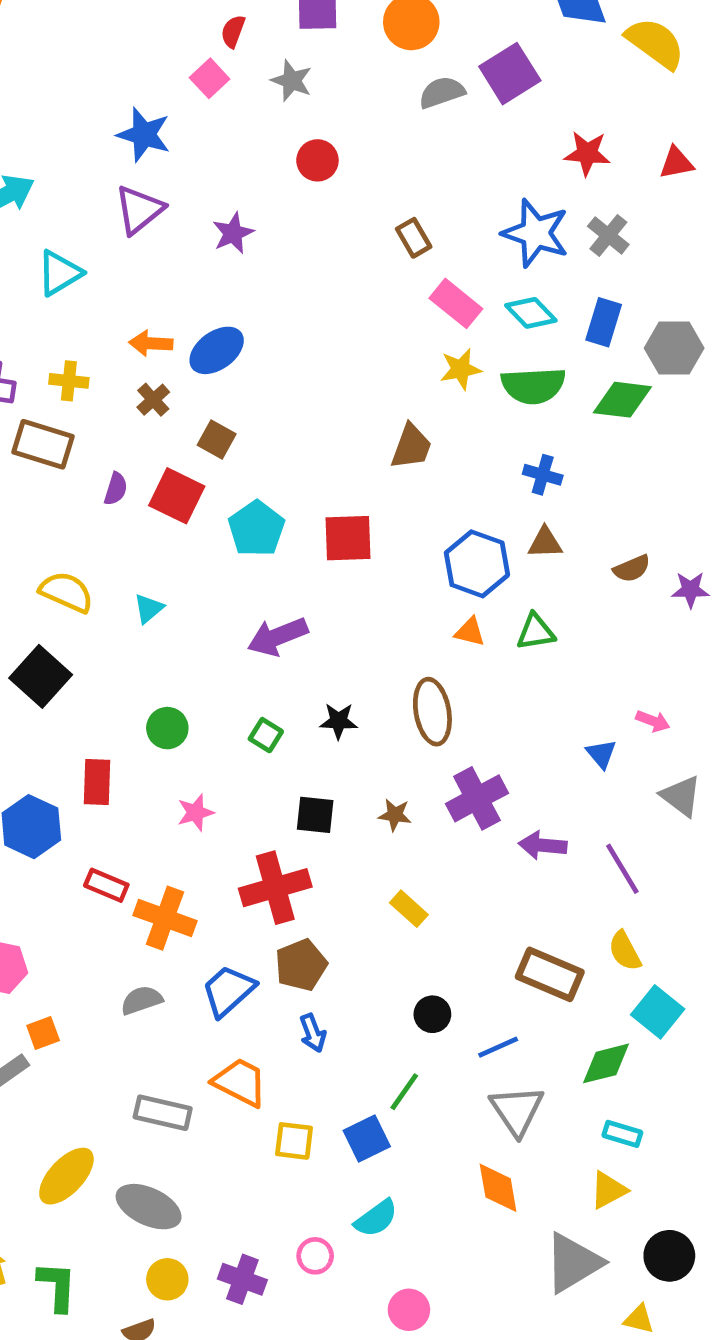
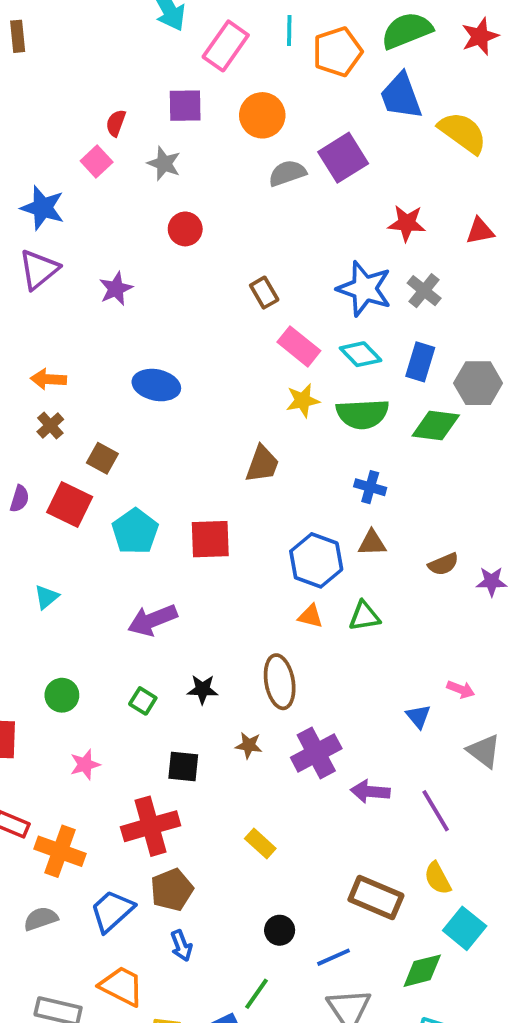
blue ellipse: (217, 350) -> (156, 385), moved, turned 48
brown star: (395, 815) -> (249, 745), moved

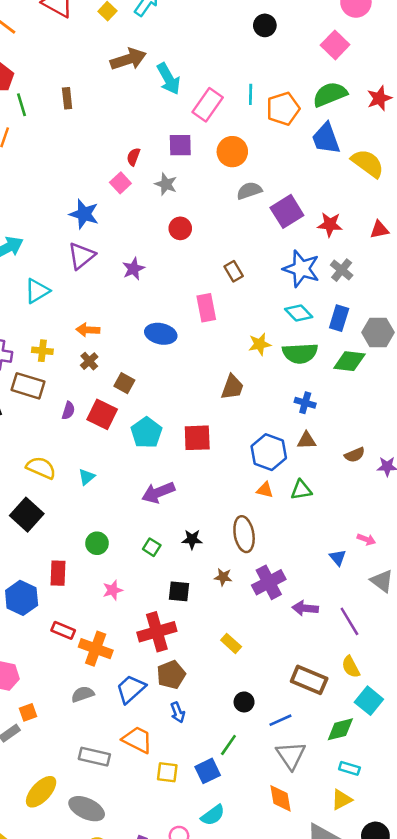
purple square: (343, 158) -> (287, 211), moved
pink rectangle: (299, 346) -> (206, 308), moved, turned 40

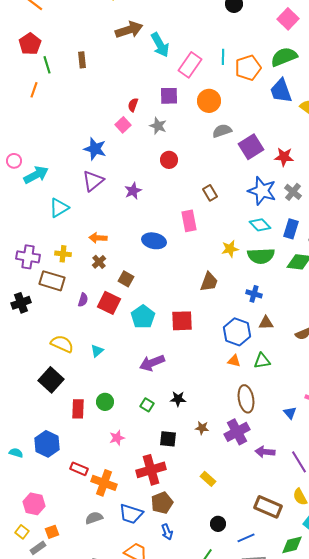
blue cross: (305, 403) -> (254, 294), moved
brown ellipse: (244, 534) -> (246, 399), moved
red rectangle: (58, 573) -> (78, 409), moved
blue trapezoid: (131, 689) -> (131, 514), turned -120

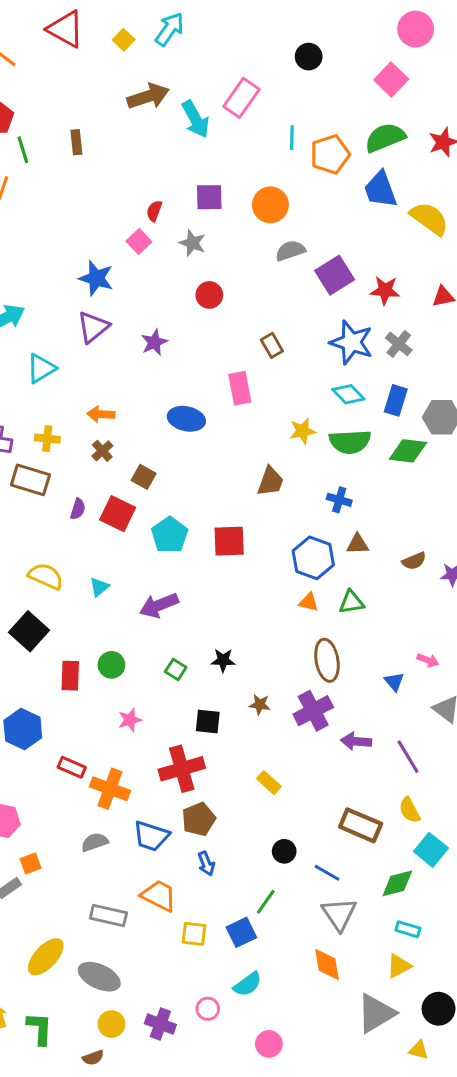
pink rectangle: (190, 65) -> (241, 98), moved
purple arrow: (152, 363) -> (159, 605), moved
blue line: (246, 538) -> (327, 873), turned 54

